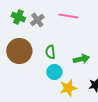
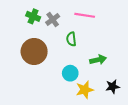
green semicircle: (50, 52) -> (71, 39), moved

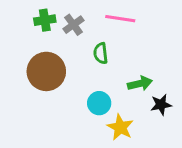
green cross: (33, 16) -> (45, 20), turned -32
black star: (113, 87) -> (161, 105), moved
yellow star: (85, 90) -> (120, 127), turned -30

